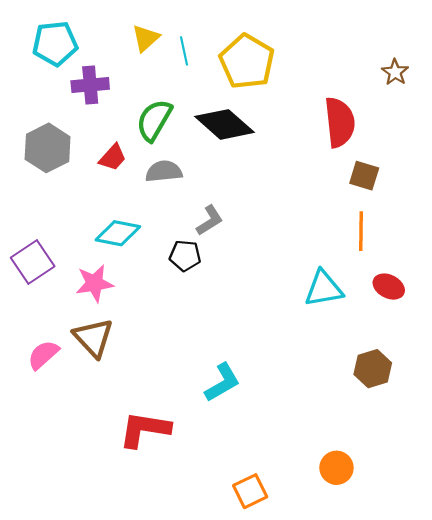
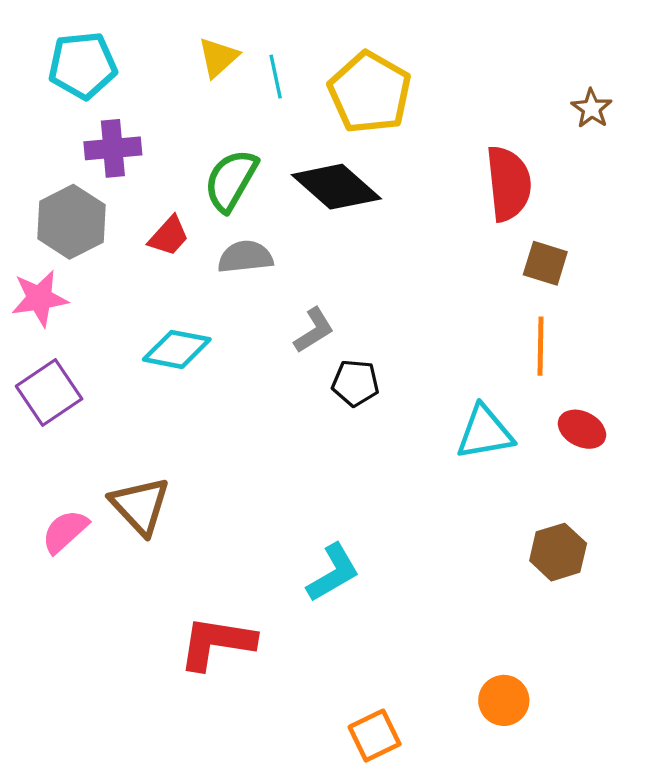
purple cross: (90, 85) -> (113, 148), moved
black pentagon: (185, 256) -> (355, 383), moved
pink star: (94, 283) -> (39, 298), moved

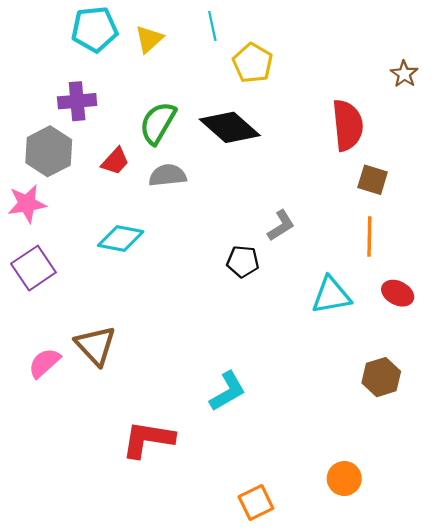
cyan pentagon: (83, 65) -> (95, 29), moved
cyan line: (276, 77) -> (212, 26), moved
yellow pentagon: (370, 93) -> (253, 63), size x0.7
gray L-shape: (314, 330) -> (281, 226), moved

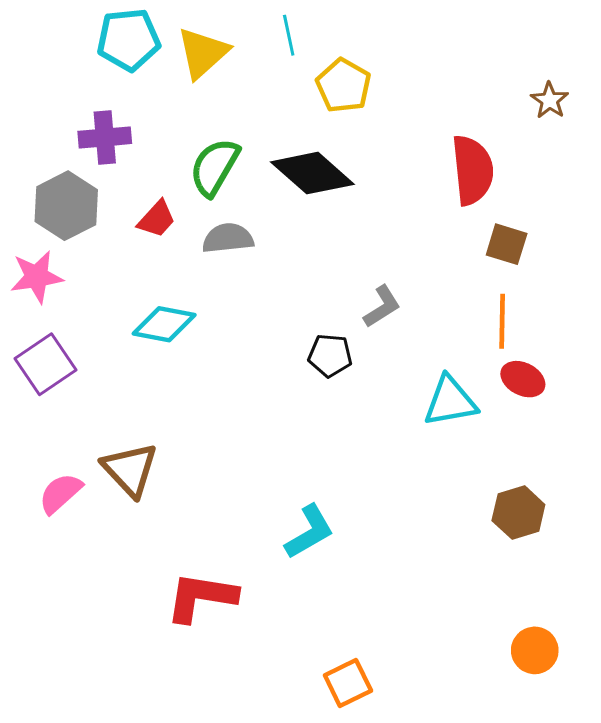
yellow triangle: (149, 39) -> (203, 53), size x1.4
red ellipse: (398, 293) -> (523, 379), moved
orange circle: (344, 479) -> (535, 650), moved

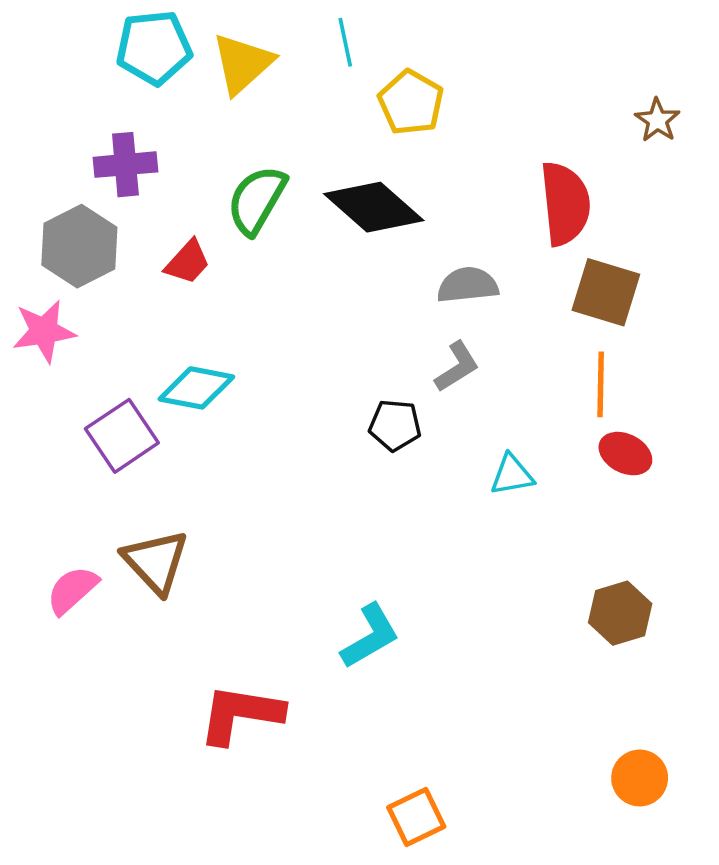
gray semicircle: (228, 238) -> (468, 285), moved
brown square: (507, 244) -> (606, 292), size x1.4
purple square: (46, 364) -> (122, 436), moved
cyan triangle: (450, 401) -> (512, 475), moved, size x0.7

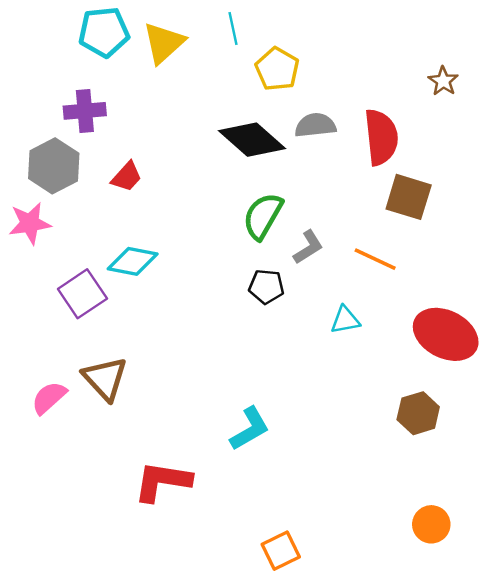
green semicircle: (257, 200) -> (263, 216), moved
gray semicircle: (468, 285) -> (315, 125), moved
orange line: (601, 384) -> (375, 259), moved, turned -66
red ellipse: (625, 454) -> (446, 334), moved, size x1.8

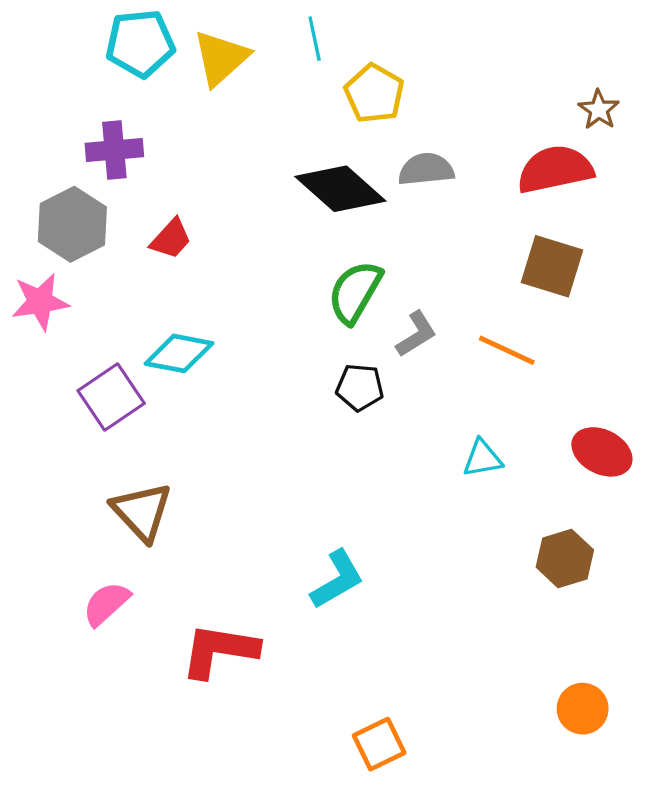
red semicircle: (381, 137) -> (555, 169), moved, turned -96
cyan triangle: (345, 320) -> (483, 458), moved
red ellipse: (446, 334) -> (602, 452), size x0.7
pink semicircle: (49, 398) -> (106, 604), moved

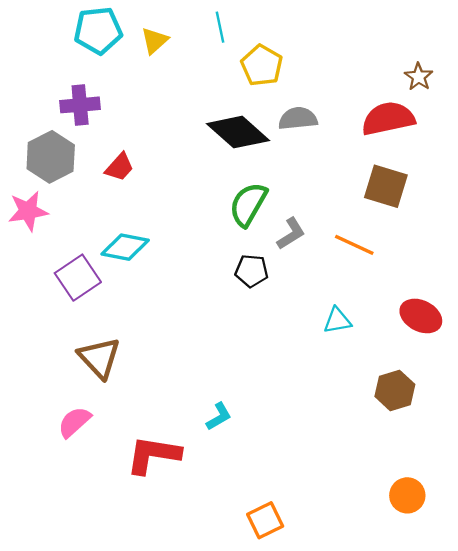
yellow triangle: (221, 58) -> (155, 41), size x0.7
cyan L-shape: (337, 579) -> (219, 416), moved, size x0.7

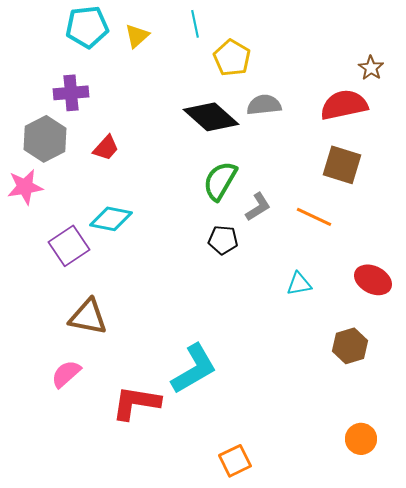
brown triangle: (99, 358) -> (88, 317), turned -36
cyan L-shape: (219, 416) -> (194, 369), size x2.0

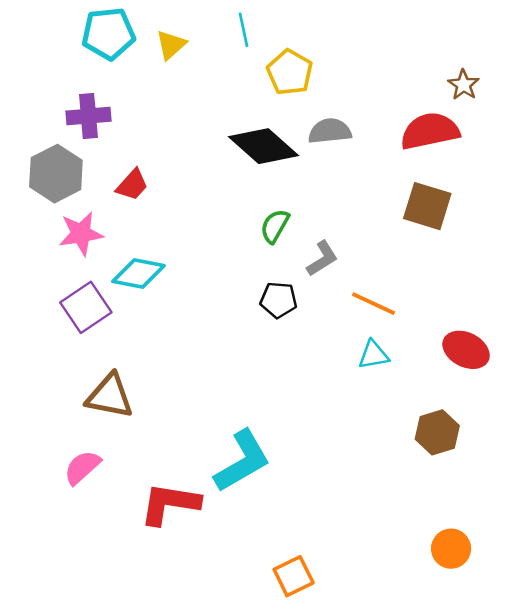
green semicircle: (220, 181) -> (275, 226), size x0.7
pink star: (25, 187) -> (81, 234), moved
orange line: (314, 217) -> (374, 304), moved

